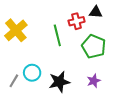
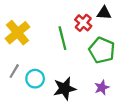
red cross: (77, 21) -> (83, 23), turned -35
gray line: (14, 81) -> (14, 71), moved

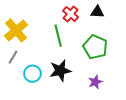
red cross: (83, 23) -> (71, 14), moved
gray line: (14, 71) -> (13, 57), moved
black star: (65, 89) -> (60, 71), moved

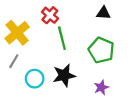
red cross: (71, 14) -> (50, 15), moved

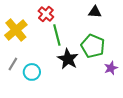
gray line: (14, 61) -> (13, 64), moved
black star: (64, 75) -> (68, 59), moved, turned -30
purple star: (101, 87) -> (111, 68), moved

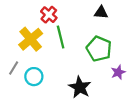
yellow cross: (16, 30) -> (31, 39), moved
black star: (68, 59) -> (80, 87), moved

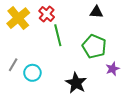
yellow cross: (31, 39) -> (18, 18), moved

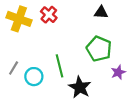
yellow cross: (18, 18) -> (19, 19), turned -30
green line: (58, 35) -> (59, 66), moved

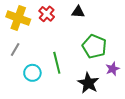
black triangle: (101, 12) -> (78, 12), moved
gray line: (14, 68) -> (15, 49), moved
black star: (80, 87) -> (88, 83), moved

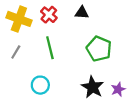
green line: (57, 63) -> (50, 48), moved
purple star: (113, 69) -> (118, 89), moved
cyan circle: (32, 73) -> (40, 85), moved

